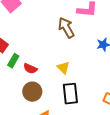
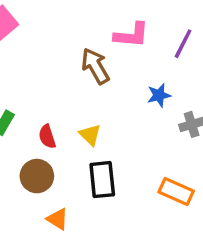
red semicircle: (30, 69) -> (47, 137), moved, turned 48

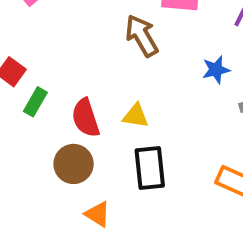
yellow triangle: (90, 135) -> (136, 116), turned -35
red semicircle: (47, 137) -> (86, 118), size x1.4

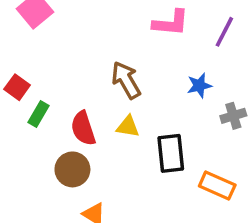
brown arrow: (142, 36) -> (126, 80), moved
black rectangle: (150, 168) -> (171, 153), moved

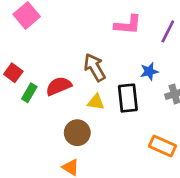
red semicircle: (83, 128) -> (59, 86), moved, turned 85
black rectangle: (171, 153) -> (128, 98), moved
brown circle: (72, 169) -> (77, 133), moved

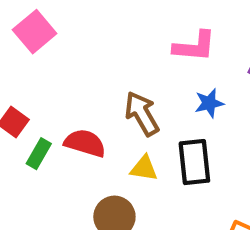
blue star: (149, 71) -> (209, 103), moved
red semicircle: (59, 86) -> (85, 143), turned 40

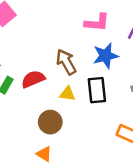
blue star: (209, 103) -> (106, 56), size x1.5
red semicircle: (85, 143) -> (33, 79), turned -40

